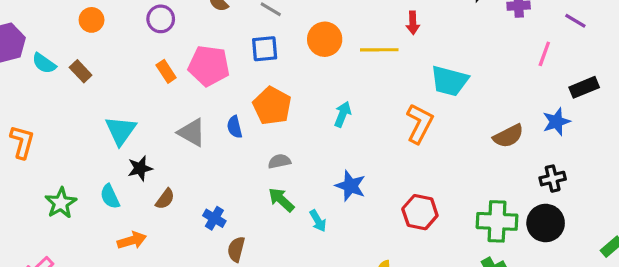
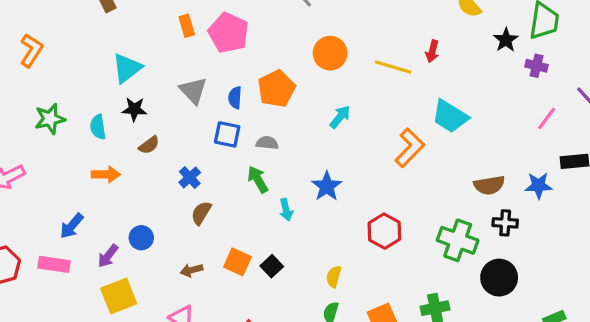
orange circle: (325, 39) -> (330, 53), moved
blue square: (265, 49) -> (227, 134), moved
black cross: (553, 179) -> (505, 223), moved
green cross: (497, 221) -> (458, 240), moved

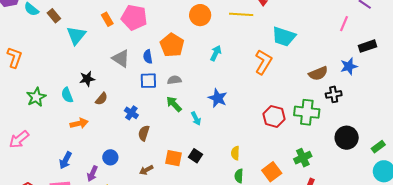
cyan triangle: (127, 68) -> (76, 35), moved
red hexagon: (384, 231) -> (274, 116), moved
black circle: (499, 278) -> (347, 138), moved

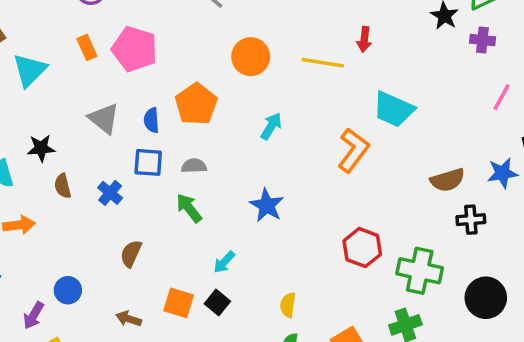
brown semicircle: (101, 99) -> (63, 186), turned 120
green cross: (307, 112) -> (420, 271), moved
blue cross: (131, 113) -> (110, 193), moved
cyan arrow: (196, 119) -> (224, 262), moved, turned 64
brown arrow: (146, 170) -> (129, 319), turned 40

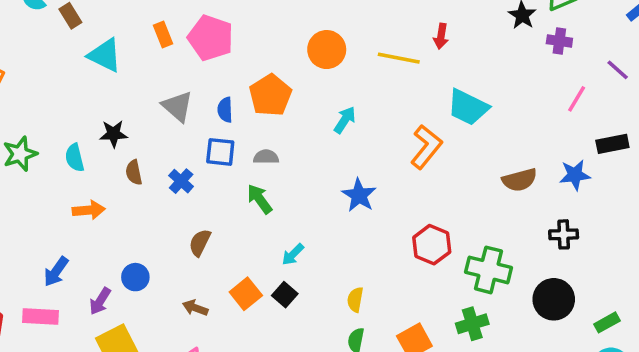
cyan triangle: (30, 70) -> (105, 55), turned -51
blue star: (267, 205) -> (359, 195), moved
black cross: (471, 220) -> (564, 234), moved
orange square: (179, 303) -> (246, 294), turned 32

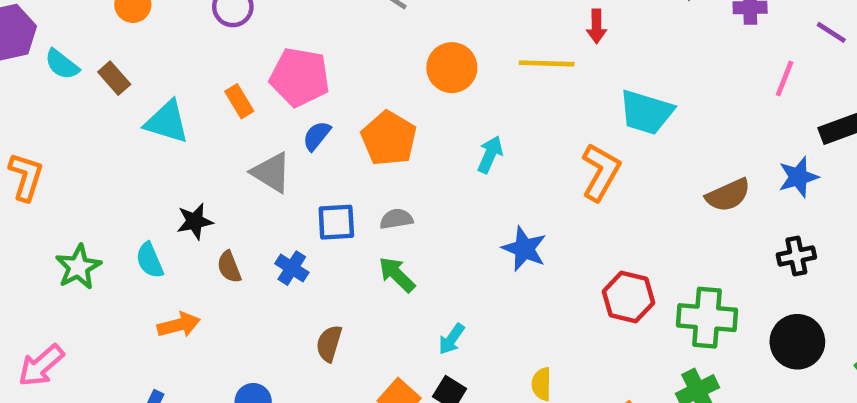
orange rectangle: (163, 35) -> (239, 101), moved
blue semicircle: (225, 110) -> (317, 136), moved, turned 50

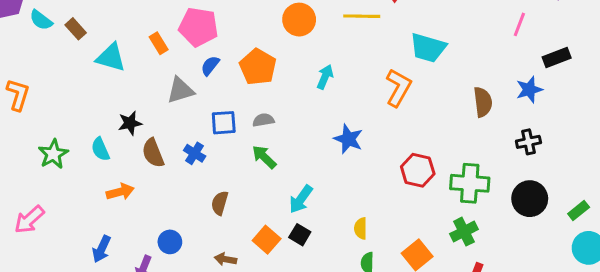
gray triangle: (271, 172) -> (180, 90), turned -48
brown semicircle: (728, 195) -> (483, 102), turned -72
brown semicircle: (229, 267) -> (153, 153), size x1.4
cyan arrow: (452, 339) -> (301, 199), size x1.4

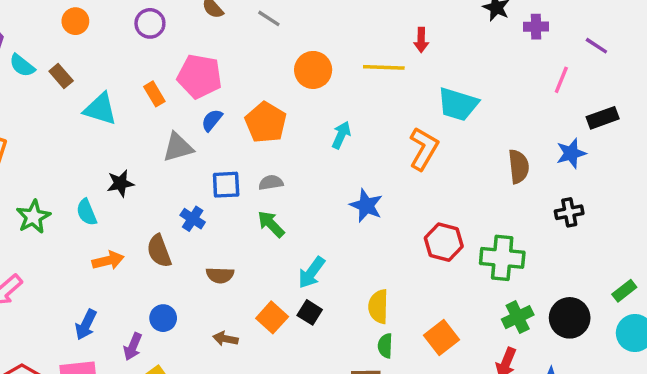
brown semicircle: (153, 153) -> (159, 251), moved
black circle: (530, 199) -> (570, 318), moved
brown semicircle: (220, 203) -> (220, 275), turned -105
yellow semicircle: (361, 228) -> (378, 307), size x1.4
green cross: (464, 232) -> (518, 317), moved

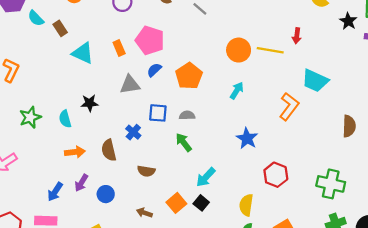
orange circle: (313, 70) -> (239, 50), moved
red hexagon: (444, 242) -> (276, 175), moved
purple arrow: (133, 347) -> (81, 183), moved

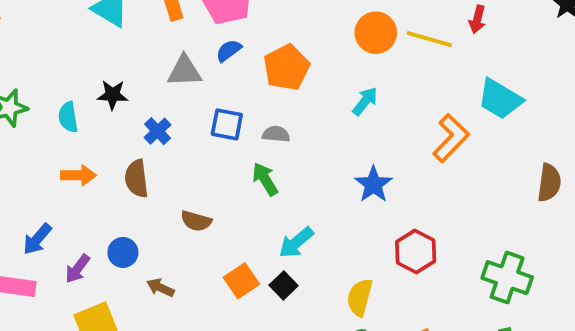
blue cross: (133, 132) -> (158, 131), moved
purple arrow: (81, 183) -> (77, 269), moved
brown arrow: (144, 213) -> (160, 288), moved

